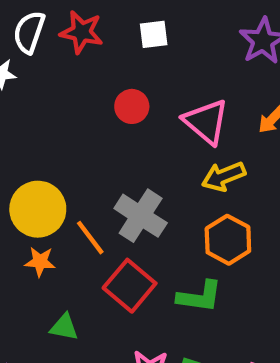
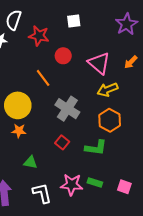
red star: (82, 32) -> (39, 36), moved
orange line: (90, 238) -> (43, 78), moved
red square: (130, 286) -> (62, 142), size x0.6

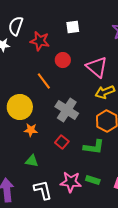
orange star: (19, 131) -> (31, 130), moved

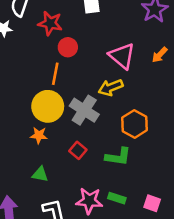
red circle: (63, 60) -> (68, 47), moved
orange line: (44, 81) -> (55, 74), turned 48
yellow arrow: (105, 92) -> (111, 87), moved
yellow circle: (20, 107) -> (48, 106), moved

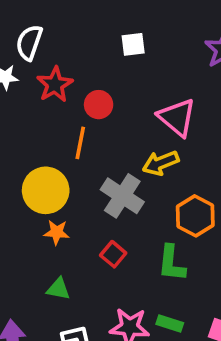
red star: (50, 23) -> (55, 85), moved, turned 30
yellow circle: (48, 106) -> (46, 190), moved
green L-shape: (118, 157) -> (172, 263), turned 88

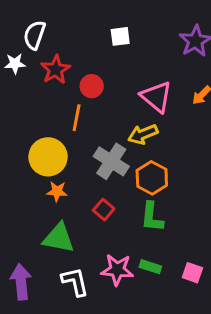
orange hexagon: (195, 216) -> (152, 178), moved
green triangle: (58, 289) -> (59, 238), size x1.6

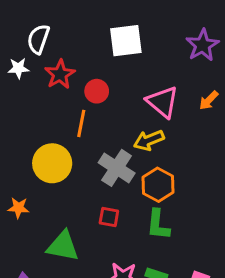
white square: (120, 36) -> (126, 41), size x1.6
orange star: (57, 191) -> (18, 208), moved
red square: (104, 210) -> (109, 217), turned -30

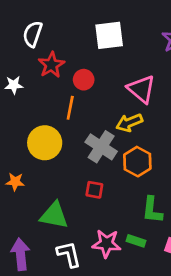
white star: (18, 68) -> (14, 85), moved
green L-shape: (158, 225) -> (152, 210), moved

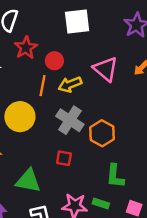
yellow arrow: (129, 123) -> (70, 85), moved

